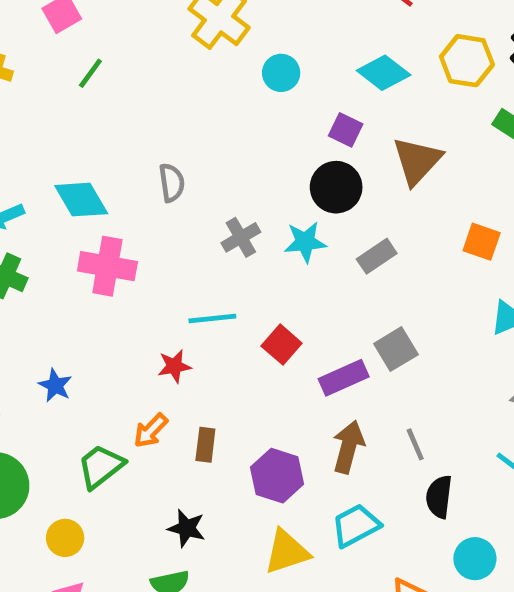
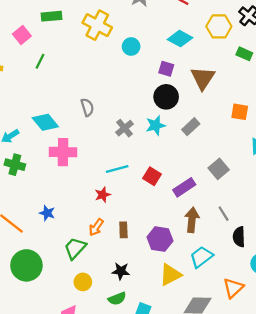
gray square: (396, 349) -> (219, 169), moved
yellow circle: (65, 538) -> (83, 282), moved

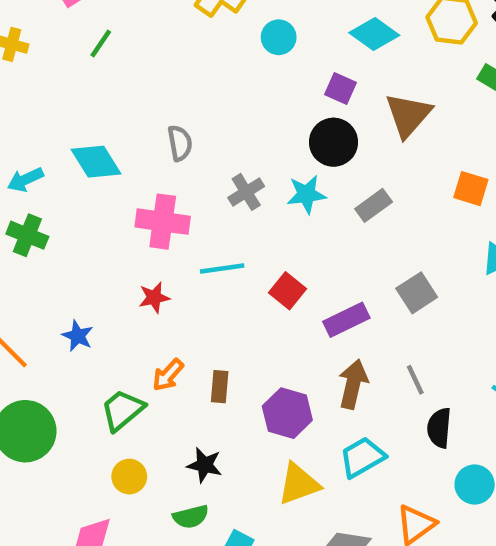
pink cross: (63, 152) -> (163, 222), moved
red star: (103, 195) -> (154, 298), moved

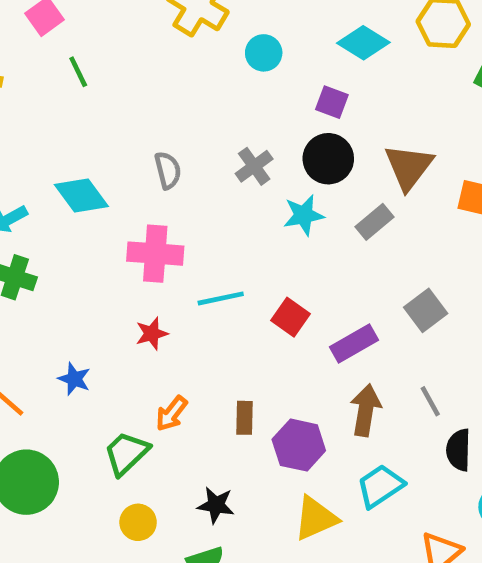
green line: (101, 43) -> (78, 72), turned -56
brown triangle: (408, 115) -> (409, 167), moved
gray cross: (246, 192) -> (254, 166), moved
brown rectangle: (220, 387) -> (245, 418), moved

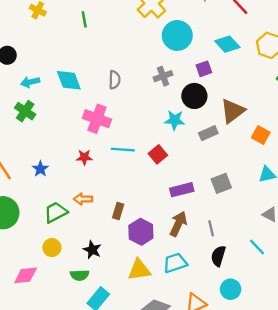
cyan circle: (264, 53) -> (177, 35), size x1.6
purple square: (332, 102) -> (204, 69), turned 35
gray cross: (254, 166) -> (163, 76), moved
red square: (290, 317) -> (158, 154), moved
orange arrow: (171, 414) -> (83, 199), turned 36

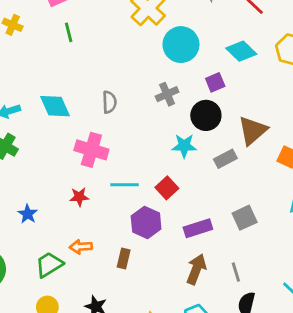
purple hexagon: (141, 232) -> (146, 223), moved

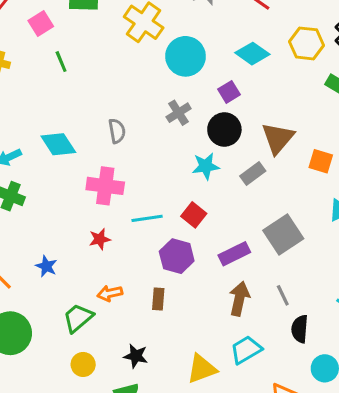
gray square: (245, 218) -> (283, 235), size x1.4

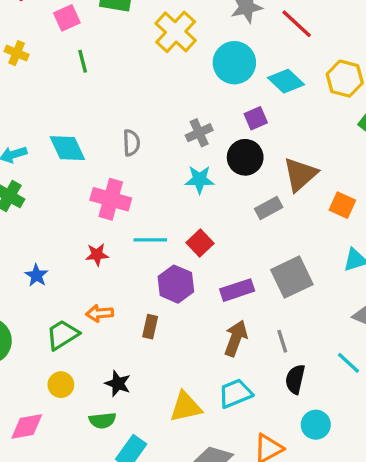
cyan circle: (186, 56) -> (234, 63), moved
cyan star: (206, 166) -> (200, 180), moved

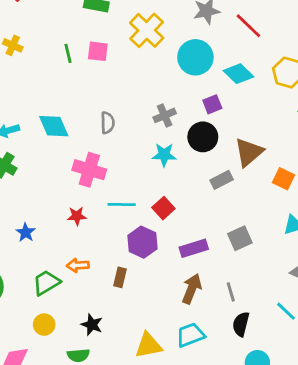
pink square: (67, 18) -> (98, 51), moved, turned 30
gray square: (292, 277) -> (240, 238), size x0.7

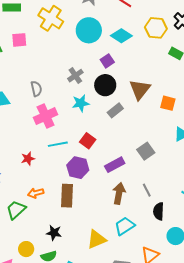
pink cross: (89, 170) -> (46, 116), moved, turned -30
gray rectangle: (222, 180) -> (115, 110), moved
brown rectangle: (120, 277) -> (67, 196), size x1.6
yellow circle: (44, 325) -> (26, 249), moved

